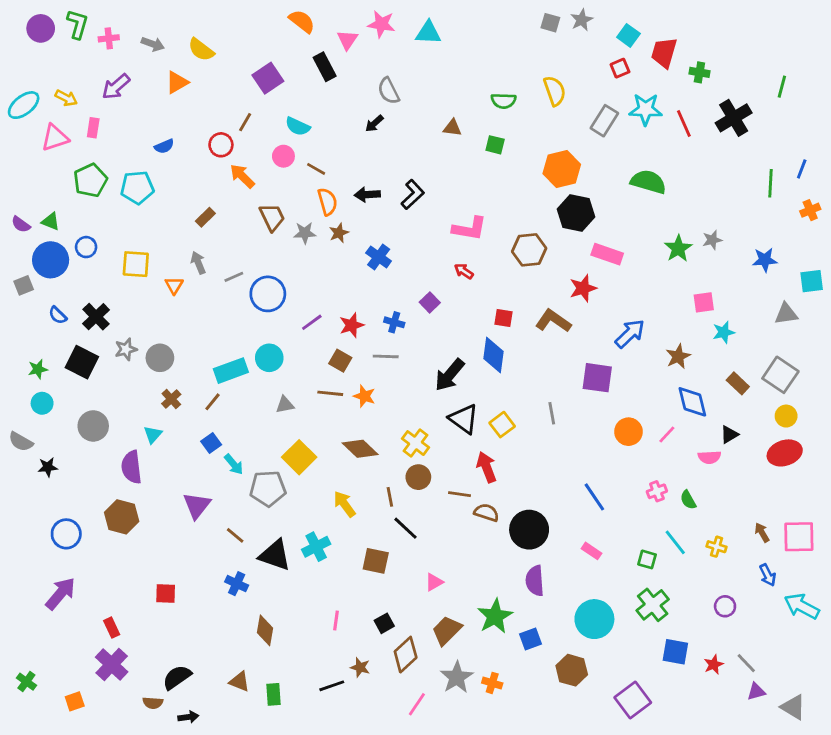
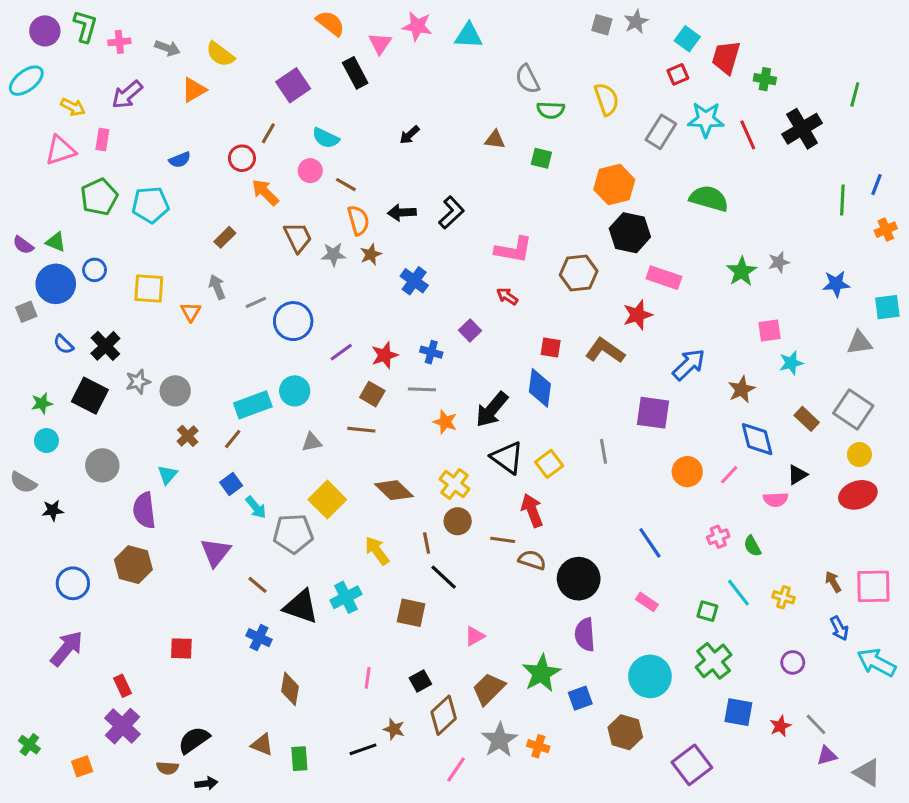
gray semicircle: (389, 91) -> (527, 79), moved
cyan ellipse: (24, 105) -> (26, 81), moved
orange star: (364, 396) -> (445, 422), moved

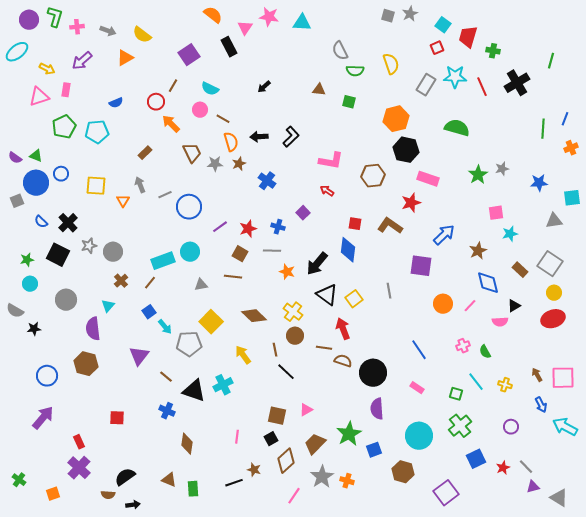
brown square: (411, 613) -> (277, 416), moved
blue square: (738, 712) -> (476, 459), turned -36

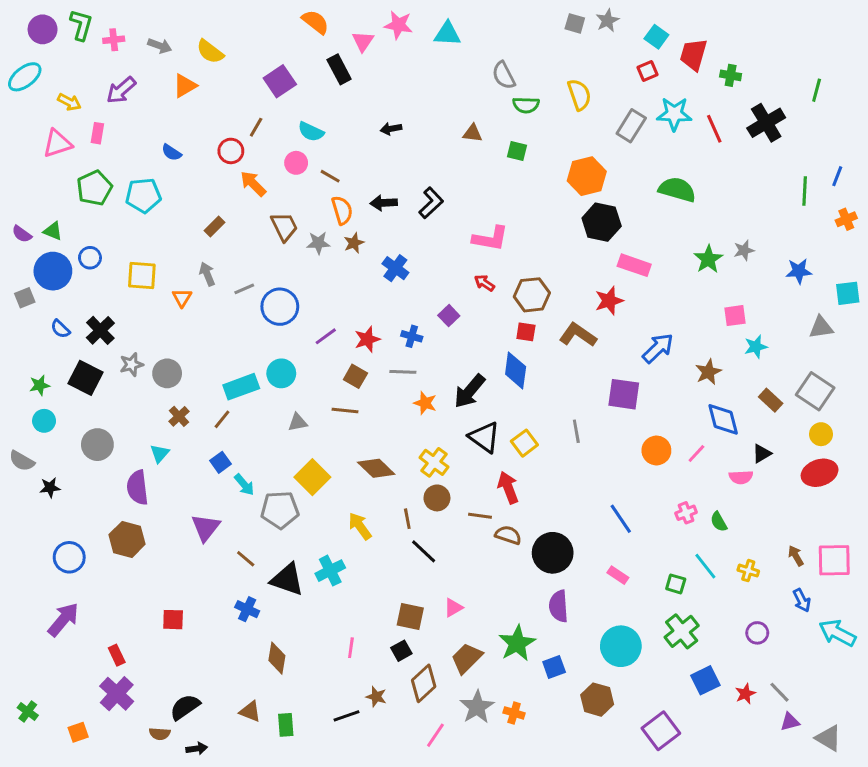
black arrow: (264, 87) -> (391, 129), turned 32
blue semicircle: (116, 103) -> (172, 152), turned 56
brown hexagon: (373, 176) -> (532, 295), moved

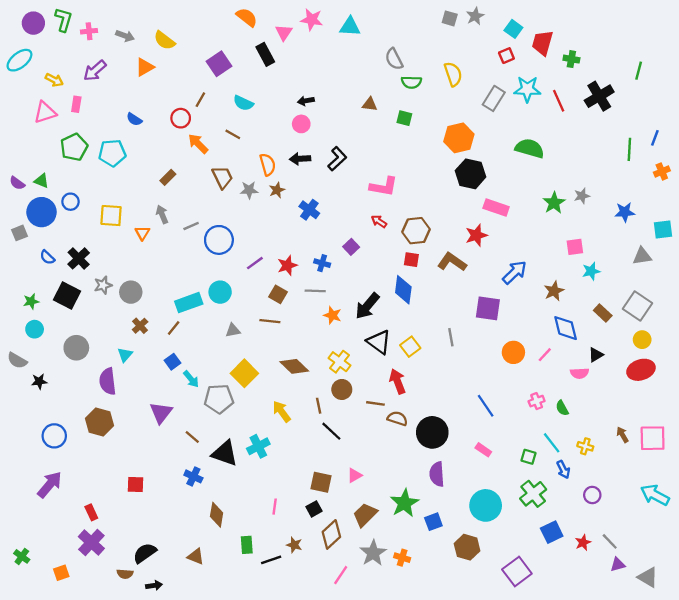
pink circle: (296, 163) -> (301, 124), moved
brown line: (330, 176) -> (233, 134), moved
blue arrow: (802, 600) -> (563, 469), moved
green rectangle: (286, 725) -> (247, 545), moved

